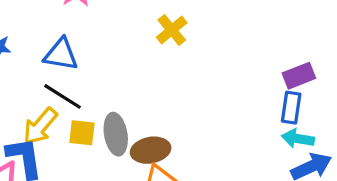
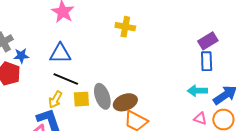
yellow cross: (172, 30) -> (125, 27), turned -30
yellow arrow: (40, 126) -> (55, 100), size x0.7
cyan arrow: (298, 139) -> (197, 91), moved

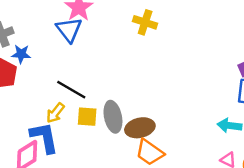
yellow cross: (125, 27) -> (145, 22), moved
blue triangle: (60, 53) -> (69, 30), moved, turned 45

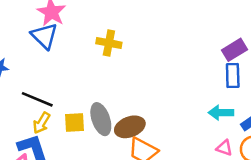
yellow cross: (145, 22) -> (109, 43), moved
black line: (71, 90) -> (37, 99), moved

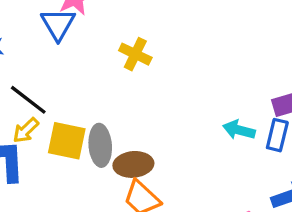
cyan arrow: (221, 113) -> (239, 130), moved
yellow square: (75, 122) -> (67, 141), size x1.4

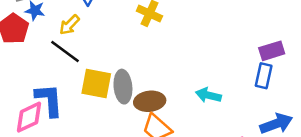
yellow arrow: (26, 130) -> (69, 25), moved
cyan arrow: (239, 130) -> (208, 95), moved

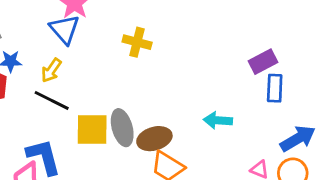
purple rectangle: (272, 51) -> (263, 62), moved

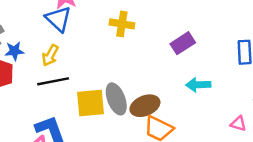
purple rectangle: (263, 62) -> (183, 43), moved
black line: (52, 100) -> (53, 81), turned -32

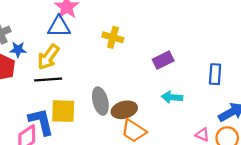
blue triangle: (58, 19) -> (59, 27), turned -50
yellow arrow: (50, 55) -> (48, 57), size x1.4
yellow square: (90, 103) -> (63, 111), moved

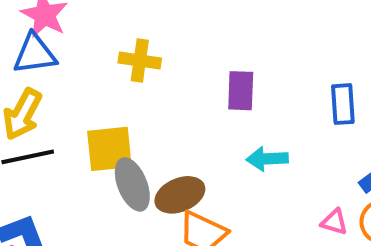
purple rectangle: (163, 60) -> (241, 91), turned -54
yellow square: (63, 111) -> (109, 149), moved

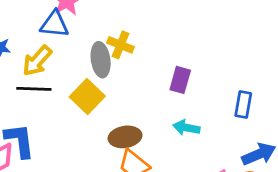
yellow square: (109, 149) -> (87, 97), turned 36
gray ellipse: (132, 184) -> (101, 60), moved

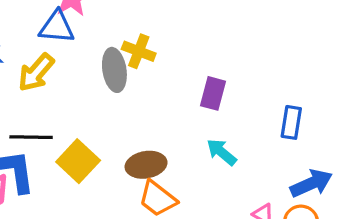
black line: (34, 89) -> (31, 137), moved
yellow square: (87, 97) -> (78, 161), moved
cyan arrow: (186, 128) -> (222, 152), turned 30

